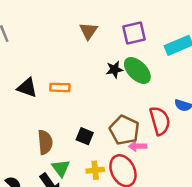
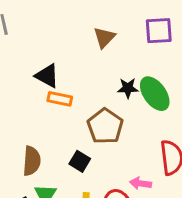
purple square: (134, 33) -> (159, 31), moved
black triangle: (27, 88) -> (47, 76), moved
brown pentagon: (124, 130) -> (105, 126), moved

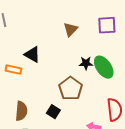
orange rectangle: (60, 99) -> (13, 70), moved

